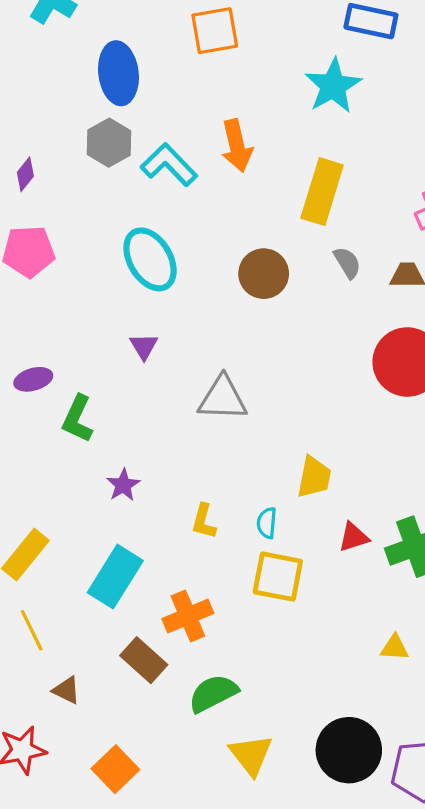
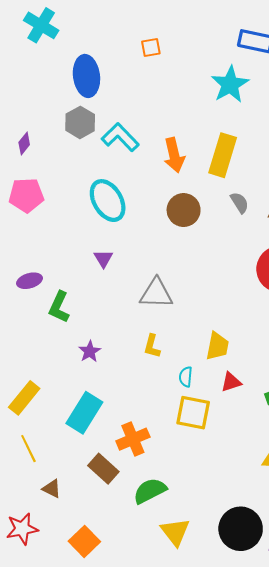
orange square: (215, 31) -> (151, 47), size x0.6
orange arrow: (237, 146) -> (174, 155), moved
yellow L-shape: (204, 521) -> (152, 346), moved
red triangle: (354, 537) -> (231, 382), moved

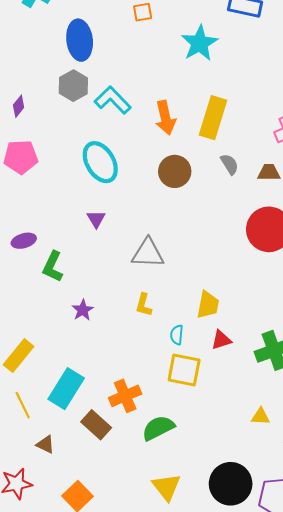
cyan star: (230, 84) -> (200, 43), moved
cyan rectangle: (84, 413) -> (66, 389), moved
green semicircle: (150, 491) -> (158, 428), moved

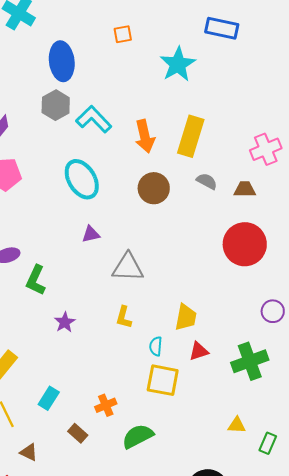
gray semicircle: (230, 164) -> (207, 181), turned -30
purple triangle: (96, 219) -> (91, 234), moved, turned 48
cyan rectangle: (66, 389) -> (49, 398), size x0.6
orange cross: (125, 396) -> (106, 405), size x0.7
brown rectangle: (96, 425) -> (78, 433), size x0.7

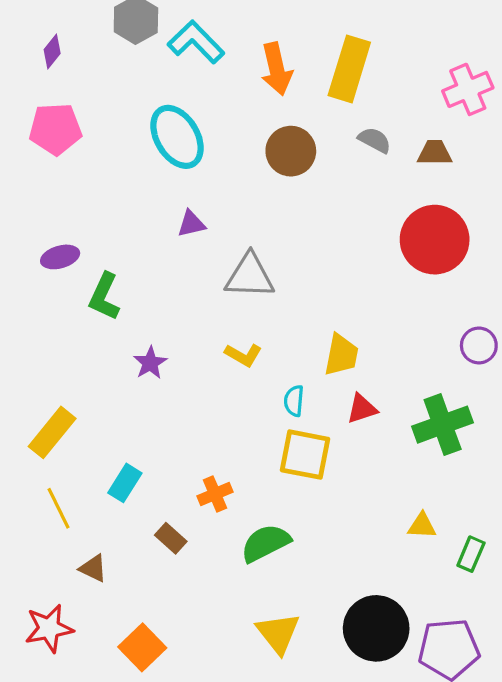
yellow L-shape: (124, 317) -> (243, 355), turned -75

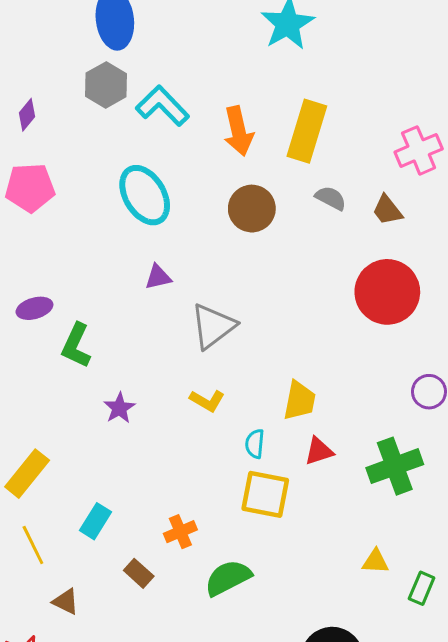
brown trapezoid: (435, 153) -> (387, 210), turned -128
gray triangle: (250, 276) -> (213, 326), turned -39

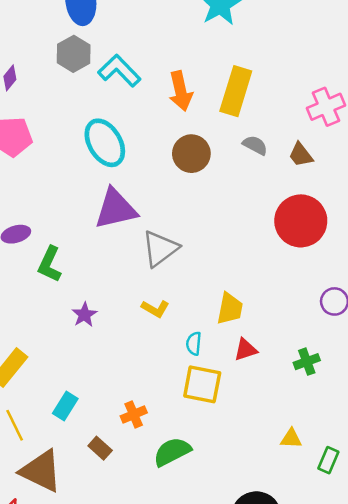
purple triangle: (158, 277) -> (116, 209), size x2.0
green cross: (395, 466) -> (307, 362), size x0.6
brown triangle: (66, 602) -> (41, 471), size x2.0

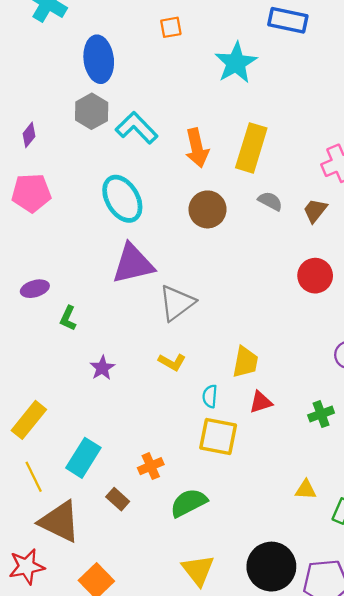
brown trapezoid: (301, 155) -> (315, 211), turned 76
red circle: (301, 221) -> (315, 276), size x0.7
green L-shape: (50, 264) -> (68, 318), size x0.7
cyan rectangle: (65, 406) -> (83, 458), size x1.4

